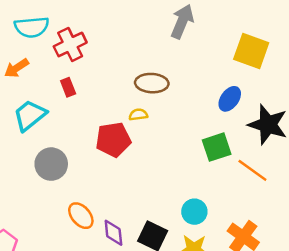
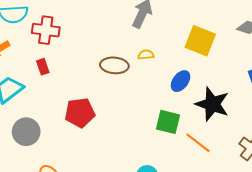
red cross: (70, 45) -> (46, 30), turned 32
yellow semicircle: (138, 115) -> (146, 55), moved
green square: (217, 147) -> (168, 122), turned 30

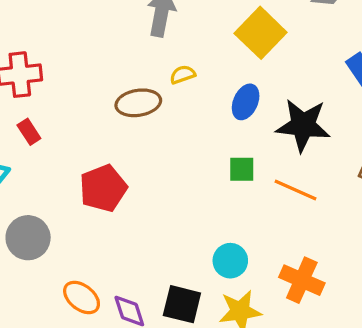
yellow square: (200, 41) -> (261, 33), turned 36
green square: (168, 122) -> (242, 169), size x0.7

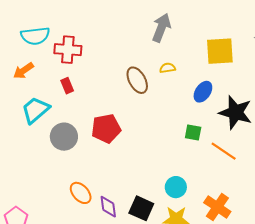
yellow square: (261, 33) -> (220, 51), turned 32
brown ellipse: (138, 103) -> (137, 80), turned 60
gray circle: (28, 238) -> (64, 137), moved

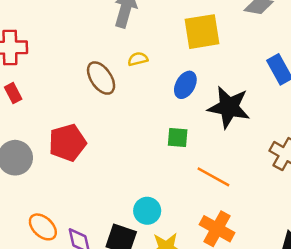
orange line: (224, 151) -> (213, 177), moved
cyan circle: (176, 187) -> (147, 211), moved

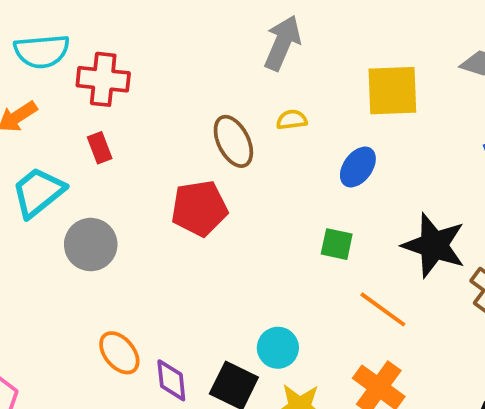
black star: (229, 107) -> (434, 245), moved
red pentagon: (67, 143) -> (199, 208), moved

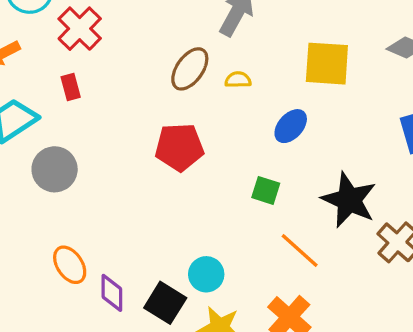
red cross: (103, 79) -> (80, 29), turned 33
brown ellipse: (233, 141) -> (190, 69), moved, turned 57
red pentagon: (199, 208) -> (179, 147), moved

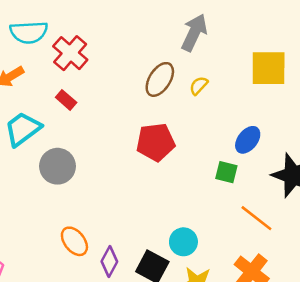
yellow semicircle: (238, 80) -> (199, 86), turned -42
red rectangle: (71, 87) -> (66, 100), turned -30
blue ellipse: (291, 126) -> (248, 140), moved
purple diamond: (112, 293) -> (109, 261), turned 32

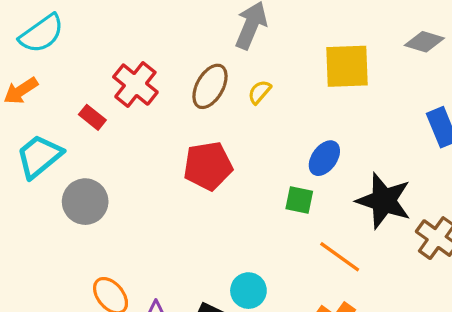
cyan semicircle: (29, 32) -> (42, 34), turned -30
red cross: (70, 53) -> (135, 85), moved

